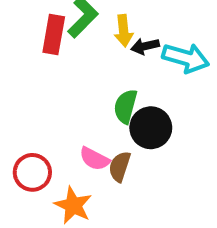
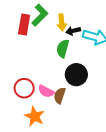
green semicircle: (126, 106) -> (63, 49), moved
red circle: (32, 172) -> (24, 88), moved

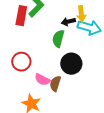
yellow arrow: (62, 22) -> (81, 14), moved
red circle: (24, 88) -> (21, 62), moved

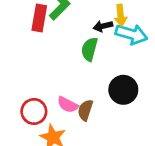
red circle: (21, 62) -> (34, 111), moved
black circle: (71, 64) -> (123, 90), moved

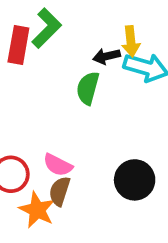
black circle: (123, 90) -> (135, 180), moved
brown semicircle: (85, 110) -> (60, 191), moved

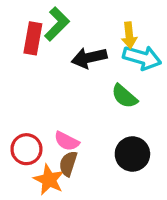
black arrow: (106, 56) -> (89, 58), moved, size x1.5
green semicircle: (88, 88) -> (124, 96), moved, turned -64

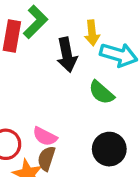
yellow arrow: (129, 35) -> (92, 33), moved
black arrow: (89, 58) -> (67, 55), turned -88

